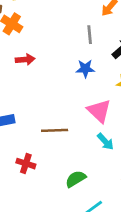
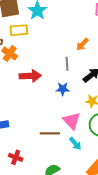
red arrow: (25, 59) -> (30, 76), moved, size x1.5
brown line: (55, 130) -> (50, 133), moved

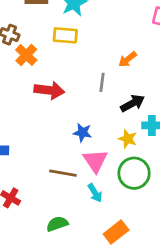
yellow rectangle: (19, 30) -> (65, 35), moved
blue star: (63, 89) -> (82, 133), moved

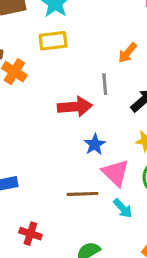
red arrow: (49, 90) -> (75, 107), moved
blue star: (82, 133) -> (95, 144), turned -30

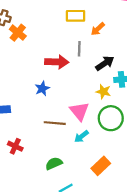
yellow rectangle: (53, 41) -> (75, 16), moved
blue star: (95, 144) -> (42, 89), moved
cyan arrow: (123, 208) -> (81, 136), turned 88

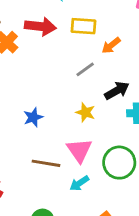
gray line: (79, 49) -> (85, 69), turned 48
red arrow: (57, 62) -> (40, 26), moved
yellow star: (103, 92) -> (85, 112), moved

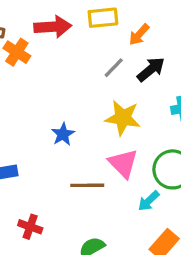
black arrow: (117, 91) -> (151, 69), moved
yellow star: (85, 112) -> (123, 118), size x1.5
cyan arrow: (79, 183) -> (149, 201), moved

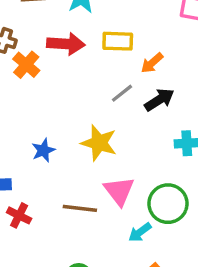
yellow star: (123, 118) -> (99, 143), moved
blue star: (63, 134) -> (43, 150), moved
red cross: (30, 227) -> (19, 215), moved

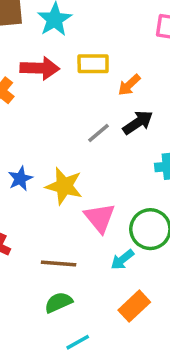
gray line: (122, 93) -> (99, 133), moved
yellow star: (99, 143) -> (64, 186), moved
brown line: (80, 208) -> (59, 264), moved

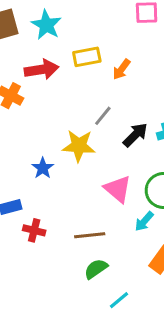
black arrow: (138, 122) -> (135, 135), moved
yellow star: (64, 186) -> (79, 146), moved

